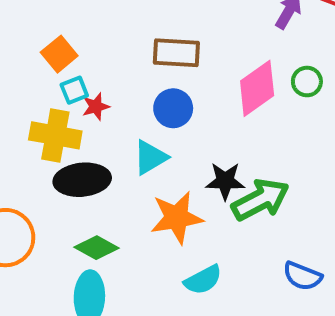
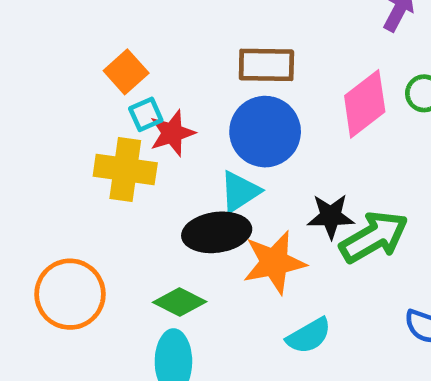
red star: (96, 107) -> (172, 133), size x1.4
blue circle: (173, 108) -> (265, 132), size x1.5
black ellipse: (82, 180) -> (217, 232), moved

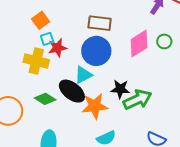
black ellipse: (217, 232) -> (72, 91), turned 40
green diamond: (180, 302) -> (45, 99), moved

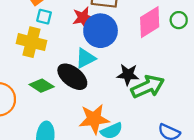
cyan square: (47, 39) -> (44, 17), turned 32
red star: (57, 48) -> (83, 18), moved
orange star: (95, 106) -> (94, 119), moved

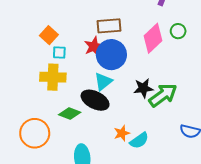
orange star: (94, 119) -> (122, 133), size x0.6

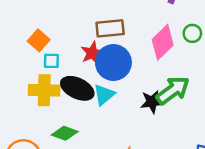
green arrow: (163, 95) -> (173, 90), moved
black ellipse: (95, 100) -> (77, 88), moved

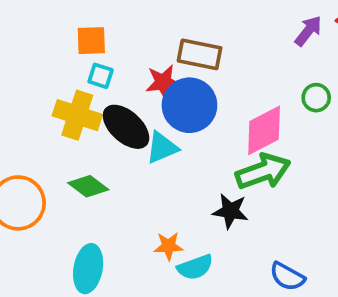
orange square: (39, 40) -> (91, 41), turned 30
pink diamond: (163, 42) -> (264, 130), moved
black star: (152, 102) -> (230, 211), moved

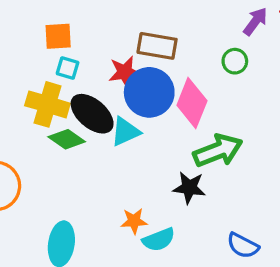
green circle: (316, 98) -> (235, 61), moved
pink diamond: (264, 130) -> (192, 103), moved, turned -39
green diamond: (88, 186) -> (67, 139), moved

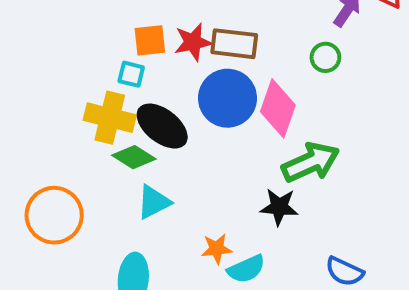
orange square: (58, 36) -> (150, 40), moved
red star: (125, 72) -> (193, 42), moved
cyan triangle: (125, 132) -> (154, 202), moved

